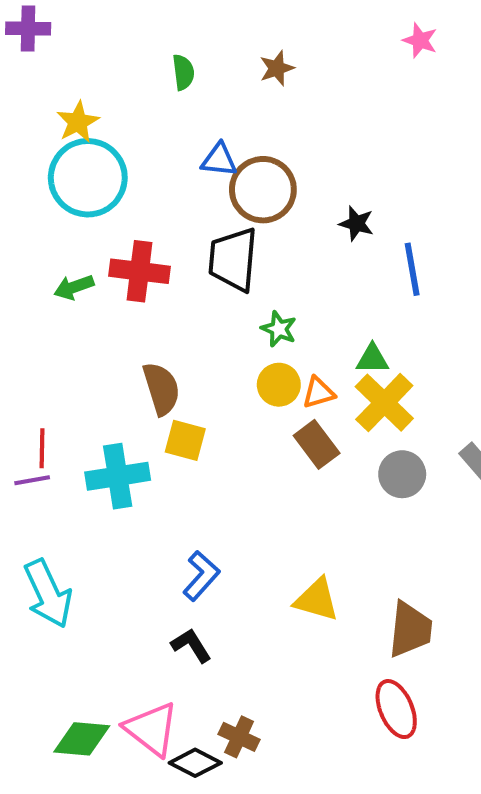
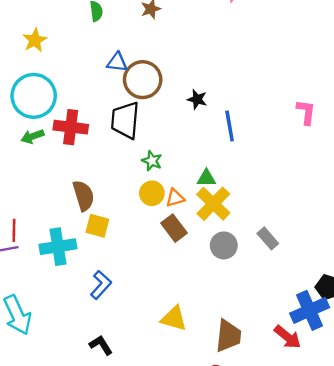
cyan circle: (88, 178) -> (34, 96), moved
blue L-shape: (201, 576) -> (101, 285), moved

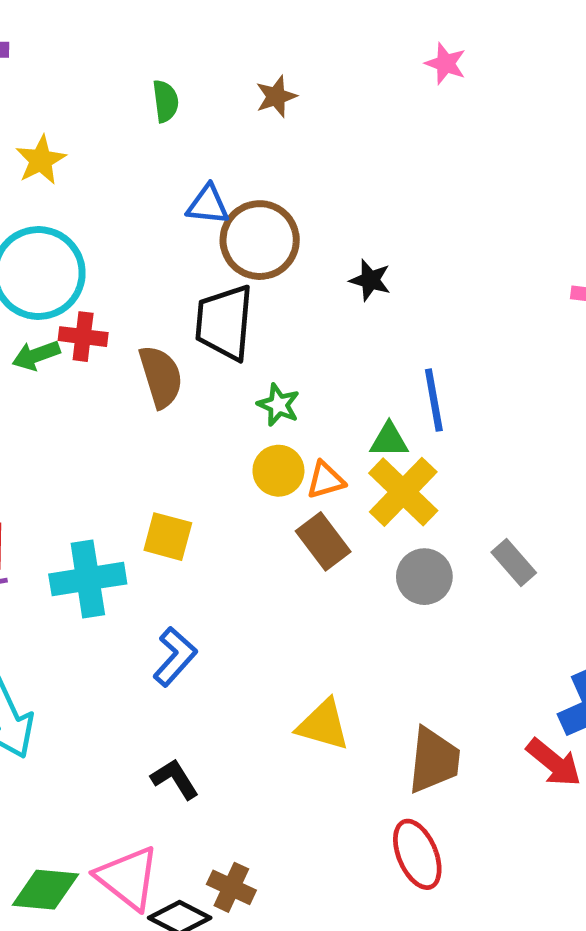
blue line: (230, 126) -> (434, 400), moved
red cross: (71, 127) -> (83, 337), moved, size x0.7
brown semicircle: (83, 196) -> (161, 377), moved

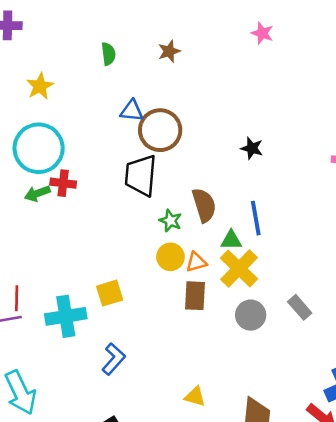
black star: (370, 280) -> (252, 148), moved
brown semicircle: (161, 377) -> (204, 205), moved
yellow square: (168, 537) -> (110, 293), turned -32
brown rectangle: (323, 541) -> (195, 296), turned 40
yellow triangle: (323, 725) -> (195, 396), size x0.7

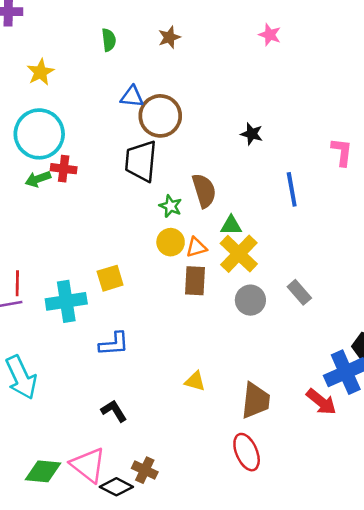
pink star: (262, 33) -> (270, 35), moved
blue line: (256, 218) -> (292, 189), moved
blue L-shape: (114, 359) -> (114, 344), turned 44

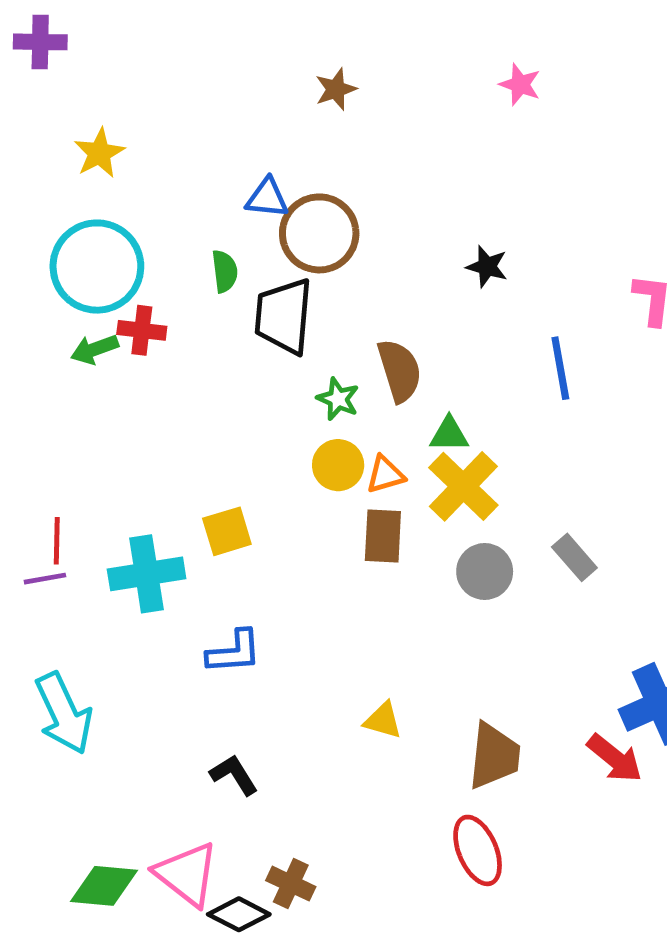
green semicircle: (109, 40) -> (225, 271), moved

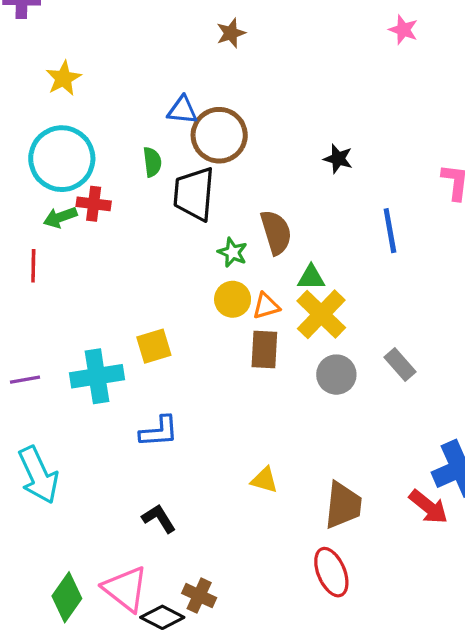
pink star: (520, 84) -> (403, 30), moved
red line: (57, 541) -> (33, 266), moved
green diamond: (104, 886) -> (67, 597), turned -60

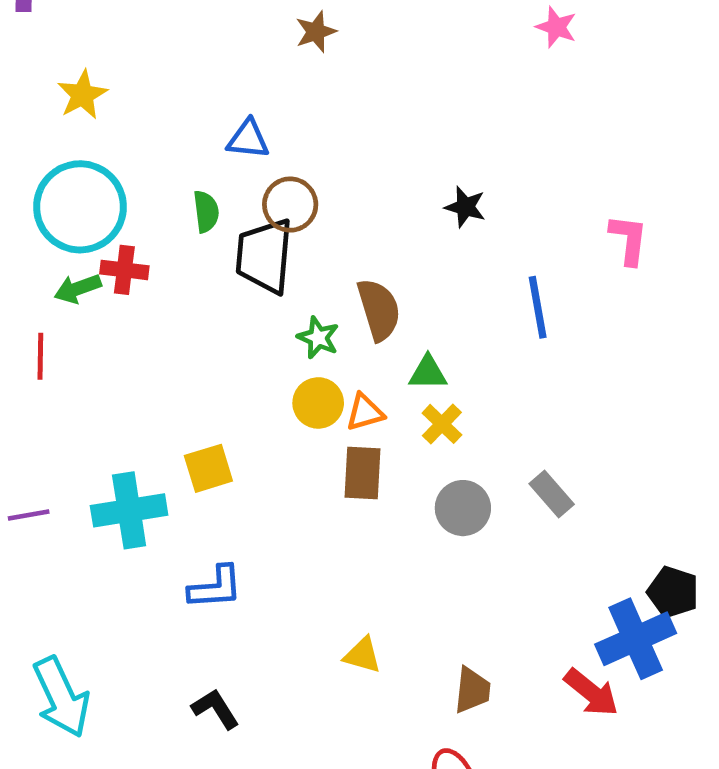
brown circle: (219, 135) -> (290, 205), moved, size x0.7
yellow cross: (321, 314) -> (442, 424), size x0.6
cyan arrow: (38, 475) -> (61, 697), moved
brown trapezoid: (343, 505) -> (472, 690), size x0.7

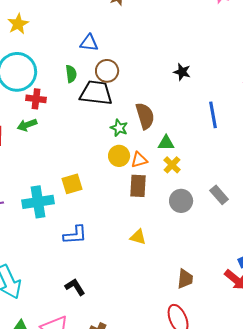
black trapezoid: (264, 256) -> (96, 93), turned 92
green arrow: (78, 289) -> (27, 125), moved
yellow triangle: (363, 655) -> (138, 237), moved

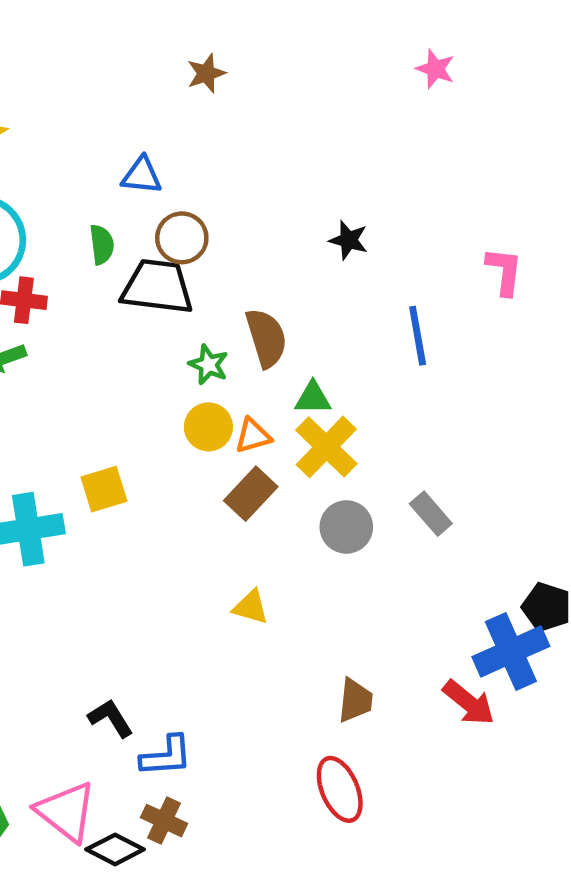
yellow cross: (172, 165) -> (326, 447), size x1.6
brown rectangle: (138, 186) -> (251, 494), turned 40
blue L-shape: (75, 235) -> (166, 756), moved

